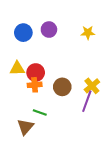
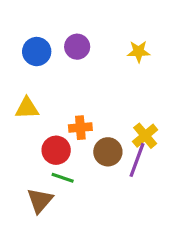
red circle: (36, 73) -> (56, 150), moved
orange cross: (35, 85) -> (80, 128), moved
brown circle: (62, 87) -> (108, 152), moved

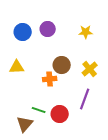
yellow cross: (145, 136) -> (90, 69), moved
red circle: (56, 150) -> (60, 114), moved
brown circle: (108, 152) -> (62, 65), moved

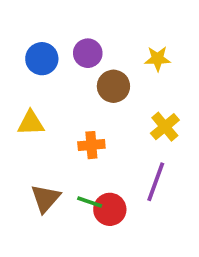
brown circle: (62, 65) -> (113, 86), moved
green line: (39, 110) -> (90, 202), moved
brown triangle: (25, 124) -> (45, 198), moved

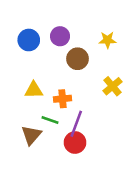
yellow triangle: (31, 123) -> (34, 90), moved
purple line: (156, 182) -> (76, 124), moved
green line: (90, 202) -> (50, 120), moved

